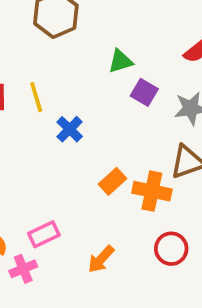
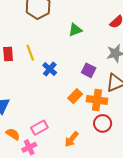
purple square: (144, 92) -> (89, 70), moved
red circle: (171, 249) -> (103, 123), moved

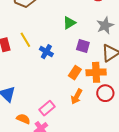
green triangle: (75, 30) -> (69, 23), moved
orange arrow: (72, 139) -> (77, 97), moved

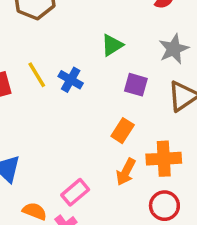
blue cross: (46, 52) -> (71, 80), moved
orange cross: (96, 72) -> (164, 159), moved
red circle: (105, 93) -> (164, 206), moved

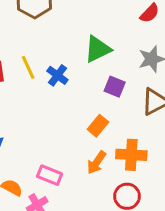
green triangle: (112, 45) -> (98, 49), size x1.4
pink rectangle: (75, 192) -> (50, 175), turned 55

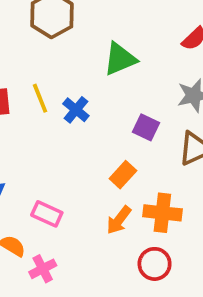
green triangle: (98, 49) -> (120, 59), moved
pink rectangle: (50, 175) -> (47, 214), moved

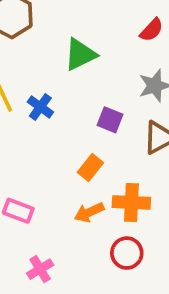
orange arrow: (119, 220) -> (89, 212), turned 32
pink cross: (43, 269) -> (40, 269), moved

